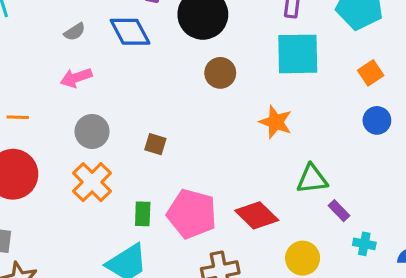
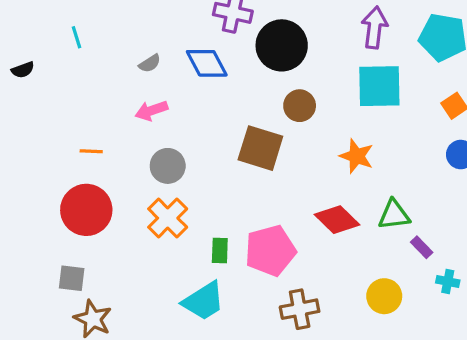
brown square: (155, 144) -> (260, 148), moved, size x2.0
pink pentagon: (192, 214) -> (270, 251), turned -30
red diamond: (257, 215) -> (337, 220), moved

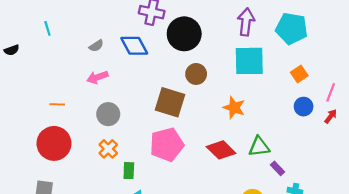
orange cross: (168, 218) -> (108, 149), size x0.7
green rectangle: (220, 251) -> (129, 171), moved
pink pentagon: (270, 251) -> (167, 145), moved

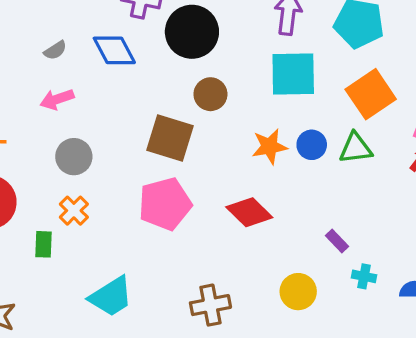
orange square: (299, 74) -> (371, 94), size x1.8
blue circle: (304, 107) -> (312, 145), moved
orange star: (234, 108) -> (270, 146), turned -30
green triangle: (259, 147) -> (356, 148), moved
green rectangle: (129, 171) -> (43, 244), moved

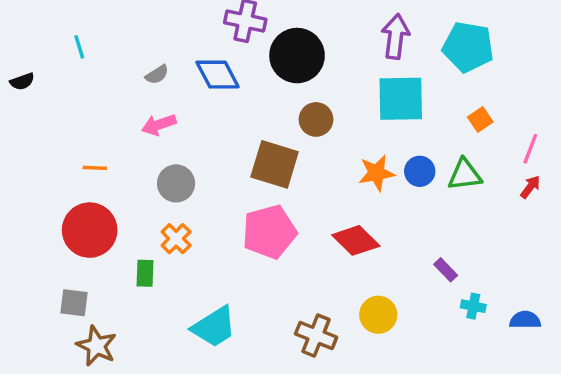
orange square: (371, 94) -> (480, 119), size x0.5
yellow circle: (298, 292) -> (378, 315), moved
brown cross: (210, 305) -> (316, 335), turned 33

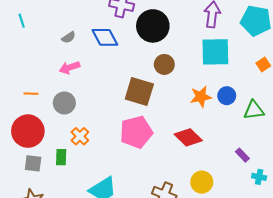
green triangle: (465, 175) -> (254, 110), moved
gray circle: (176, 183) -> (64, 103), moved
gray square: (74, 303) -> (33, 163), moved

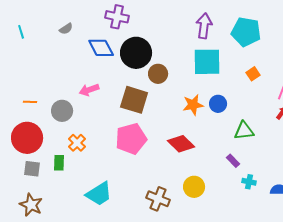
black circle: (153, 26) -> (136, 53), moved
gray semicircle: (68, 37) -> (66, 29), moved
pink arrow: (70, 68) -> (89, 90), moved
green triangle: (254, 110) -> (244, 131), moved

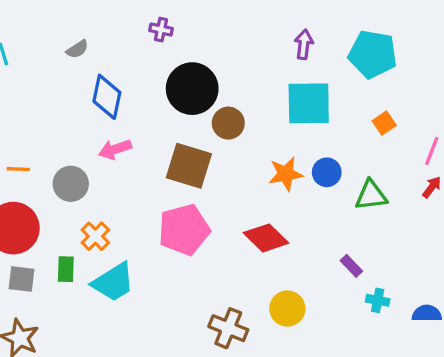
purple cross: (117, 17) -> (161, 30), size x0.6
purple arrow: (204, 26) -> (304, 44), size x0.7
blue diamond: (101, 48) -> (107, 97), moved, turned 40
green triangle: (244, 131) -> (371, 195), moved
cyan trapezoid: (99, 194) -> (113, 282), moved

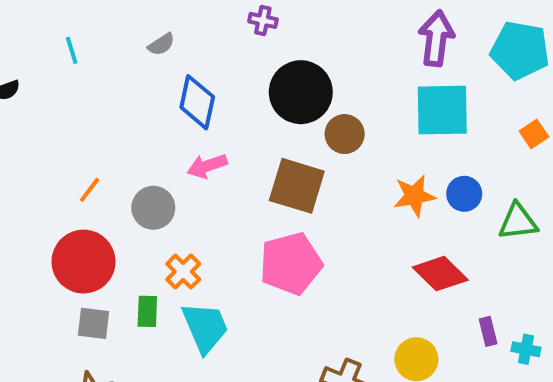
purple arrow: (304, 44) -> (436, 38), size x1.5
orange line: (18, 169) -> (90, 190), turned -55
red diamond: (266, 238) -> (440, 274), moved
purple rectangle: (351, 266) -> (488, 331), moved, turned 30
cyan trapezoid: (113, 282) -> (205, 327), turned -81

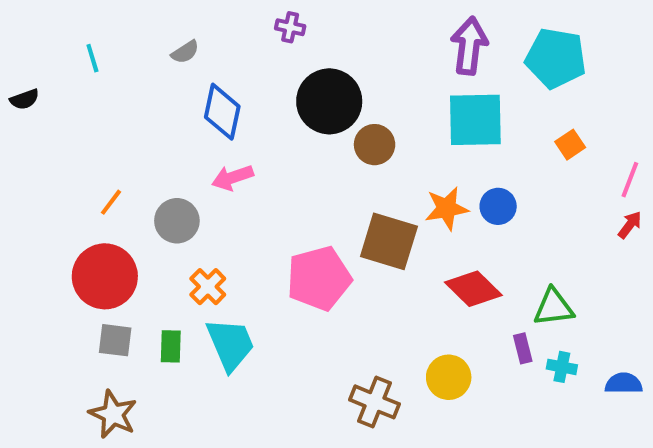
brown square: (297, 186) -> (389, 241), moved
green triangle: (518, 222) -> (554, 307), moved
green rectangle: (147, 311) -> (171, 346), moved

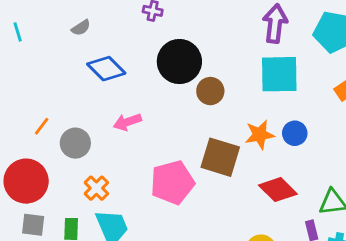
blue diamond: (222, 112) -> (106, 69), turned -57
pink arrow: (232, 178) -> (127, 122), moved
orange line: (111, 202) -> (42, 126), moved

